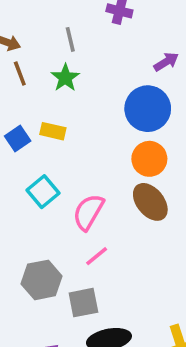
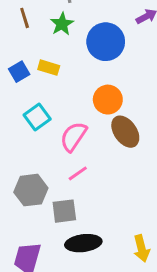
blue circle: (148, 109) -> (106, 42), moved
orange circle: (149, 159) -> (108, 100), moved

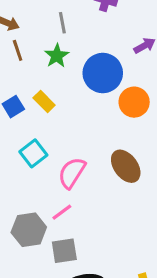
yellow rectangle: (49, 68) -> (44, 102), turned 30
orange circle: (108, 100) -> (134, 102), moved
pink line: (78, 173) -> (62, 212), moved

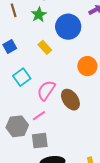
yellow rectangle: (44, 102) -> (45, 47), moved
orange circle: (134, 102) -> (87, 66), moved
brown ellipse: (126, 166) -> (70, 100), moved

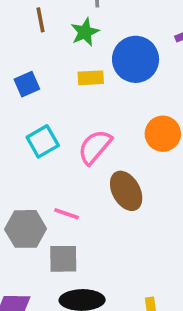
yellow rectangle: (45, 47) -> (91, 78), moved, turned -56
pink semicircle: (46, 90) -> (95, 147), moved
pink line: (39, 116) -> (66, 214), turned 48

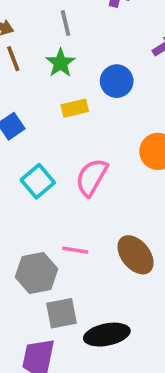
blue circle: (136, 59) -> (117, 81), size x0.7
brown ellipse: (126, 191) -> (136, 255), moved
gray square: (63, 259) -> (62, 313), moved

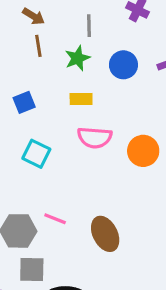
blue circle: (117, 81) -> (123, 65), moved
pink semicircle: (92, 177) -> (95, 138), moved, turned -128
cyan square: (38, 181) -> (36, 154), turned -36

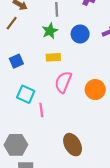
brown line: (38, 46) -> (12, 23), moved, turned 48
pink semicircle: (95, 138) -> (63, 82), turned 110
pink line: (55, 219) -> (41, 110), moved, turned 64

